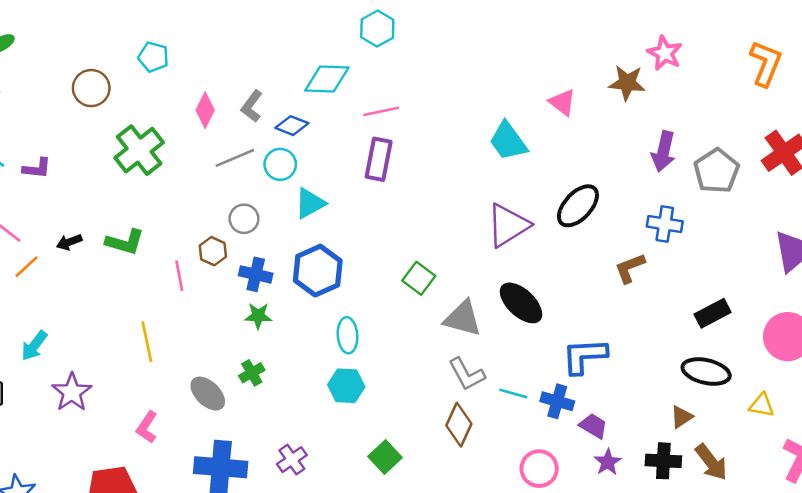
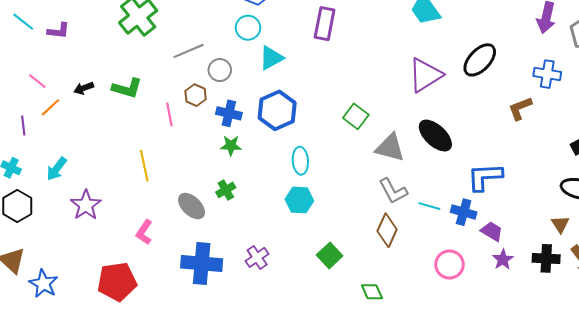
gray line: (235, 158) -> (189, 51), moved
brown triangle: (682, 417) -> (560, 224), turned -30

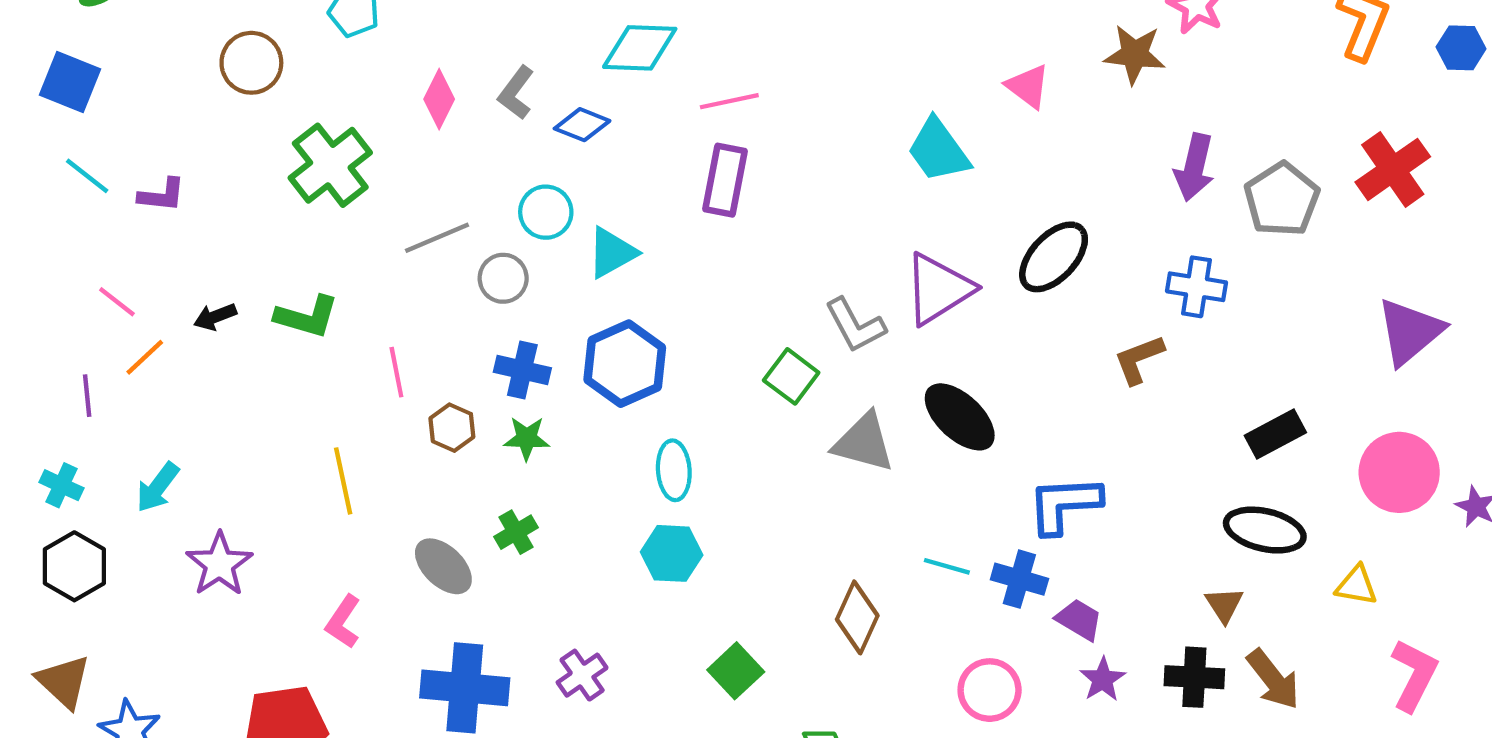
cyan circle: (248, 28) -> (546, 212), moved
brown hexagon: (196, 95) -> (452, 428), moved
gray L-shape: (393, 191) -> (855, 325), moved

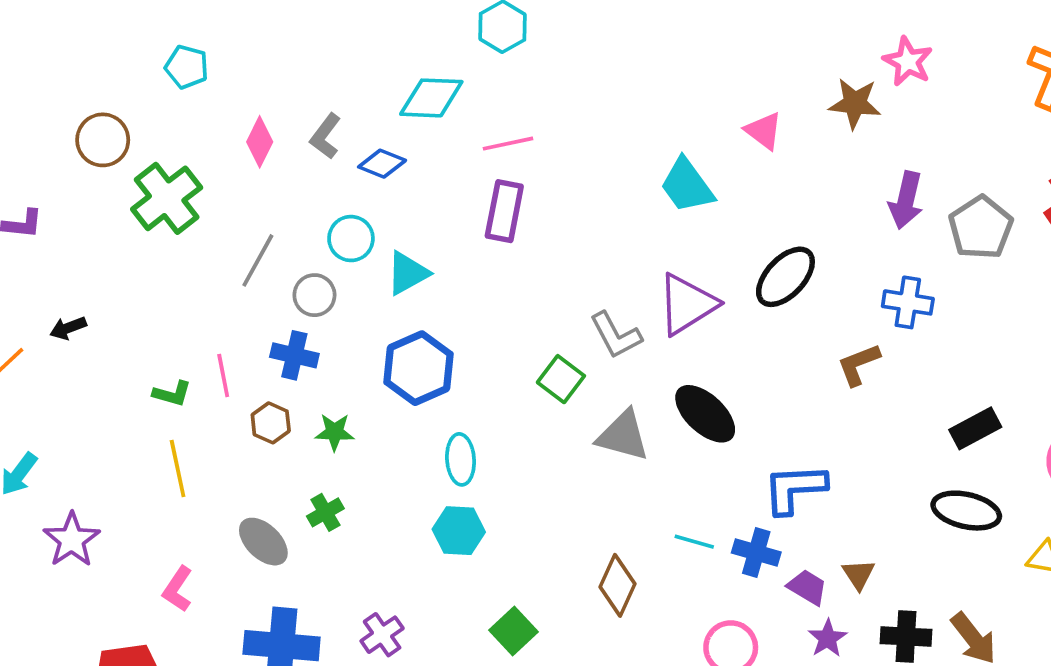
brown circle: (251, 63) -> (103, 140), moved
gray line: (437, 238) -> (258, 260), turned -38
green L-shape: (307, 317) -> (172, 394), moved, size x0.7
blue cross: (522, 370) -> (294, 355), moved
brown triangle: (1224, 605) -> (859, 574), moved

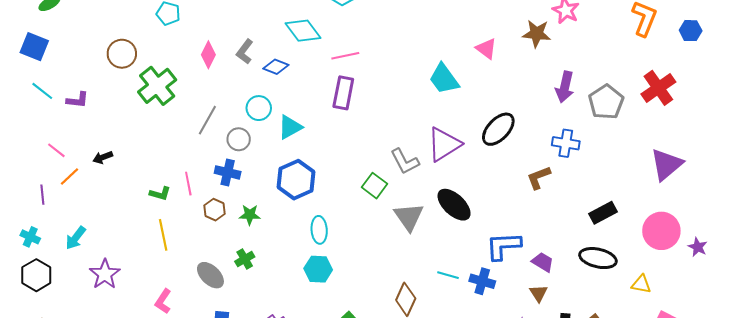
cyan diamond: (431, 98) -> (303, 31), turned 51
gray triangle: (623, 436) -> (409, 217), turned 40
purple trapezoid: (807, 587) -> (543, 262), moved

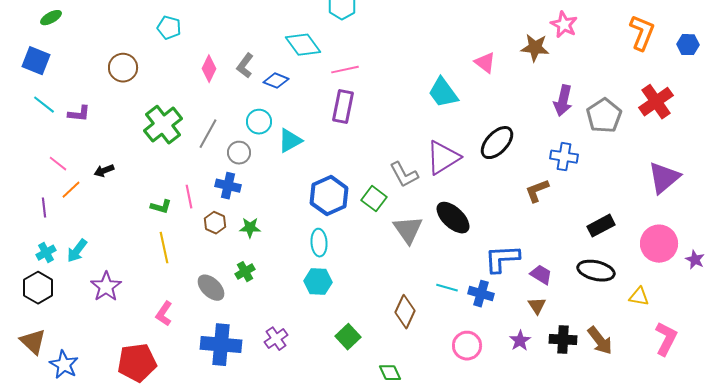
green cross: (157, 86) -> (163, 125), moved
blue hexagon: (296, 180) -> (329, 196), moved
cyan cross: (30, 237) -> (46, 253), moved, turned 36

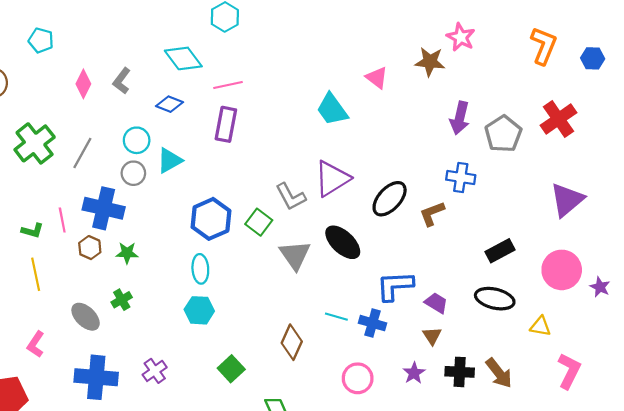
blue diamond: (276, 81) -> (170, 104), moved
black ellipse: (497, 143) -> (390, 199), moved
gray circle: (239, 153) -> (133, 173), moved
blue cross: (228, 186) -> (104, 208), size x1.5

